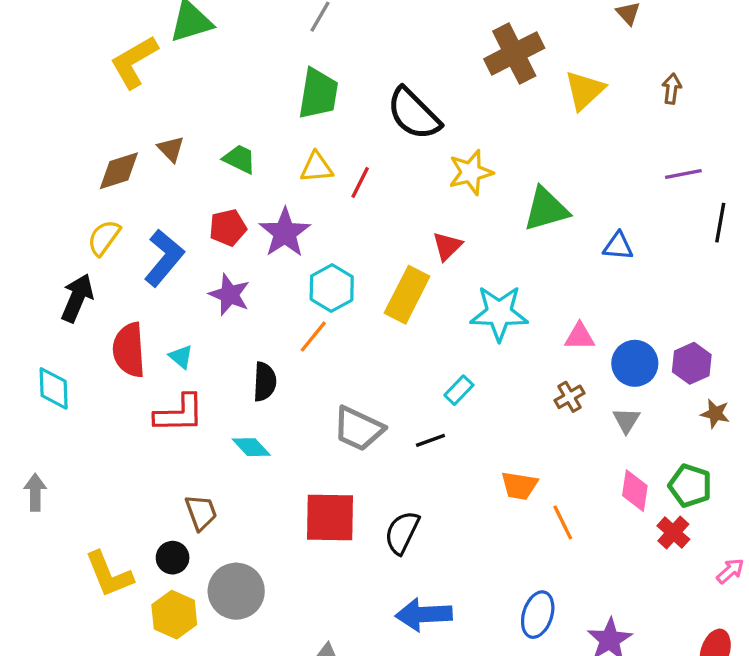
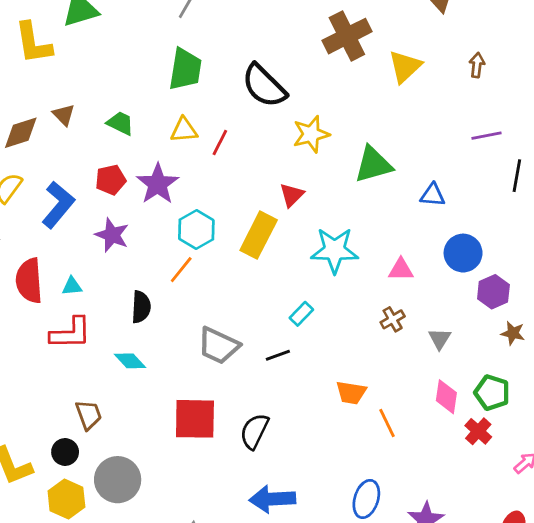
yellow L-shape: (134, 62) -> (33, 43), turned -69
cyan triangle: (181, 357) -> (72, 286), turned -45
blue circle: (635, 363) -> (463, 253), moved

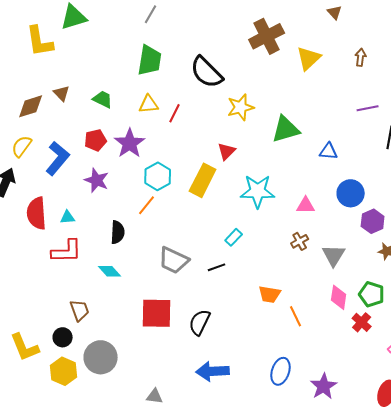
gray triangle: (440, 339) -> (334, 255), size x1.4

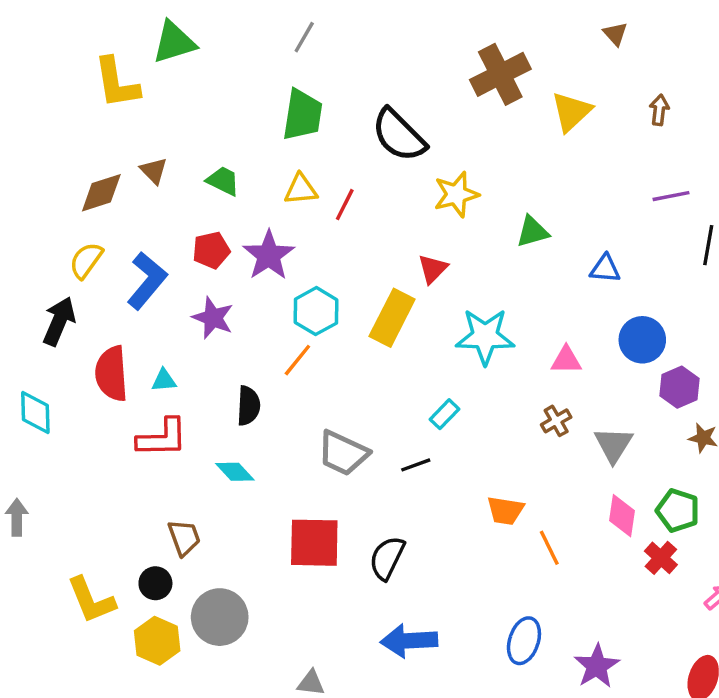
green triangle: (286, 129) -> (532, 232), size x0.7

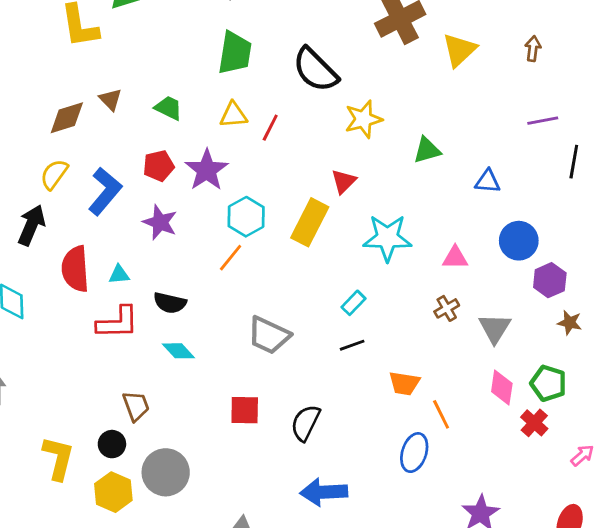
black semicircle: (248, 406) -> (170, 303), moved, turned 100
black line: (416, 465) -> (352, 345), moved
red square: (314, 543) -> (245, 410), size x0.7
yellow L-shape: (91, 600) -> (58, 458), turned -144
blue ellipse: (524, 641) -> (414, 453), moved

